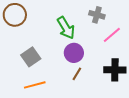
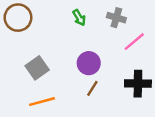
green arrow: (66, 28) -> (79, 18), moved, size x0.6

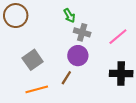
gray cross: (116, 18) -> (82, 32), moved
brown line: (92, 88) -> (66, 78), moved

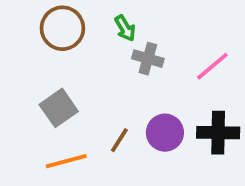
brown circle: (16, 16) -> (62, 28), moved
purple circle: (78, 56) -> (165, 133), moved

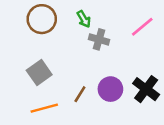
pink line: (212, 66) -> (142, 27), moved
black cross: (218, 133) -> (146, 89), turned 36

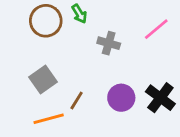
green arrow: (84, 19) -> (79, 14), moved
brown line: (80, 94) -> (77, 100), moved

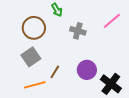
brown circle: (46, 21) -> (34, 28), moved
black cross: (160, 98) -> (111, 84), moved

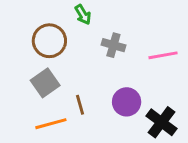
pink line: (112, 21) -> (163, 55), moved, turned 30
brown line: (55, 72) -> (80, 105), turned -48

